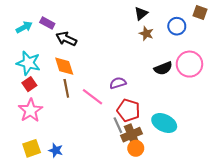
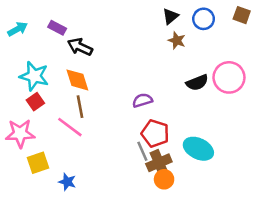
blue circle: (177, 26) -> (204, 19), moved
cyan arrow: (24, 27) -> (18, 29), moved
pink line: (93, 97) -> (70, 127), moved
pink star: (30, 110) -> (20, 133), moved, turned 30
yellow square: (32, 148) -> (38, 163), moved

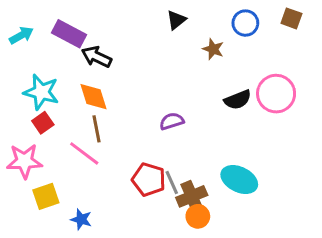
black triangle: (170, 16) -> (176, 20), moved
purple rectangle: (57, 28) -> (69, 34), size x1.5
red pentagon: (155, 133) -> (149, 180), moved

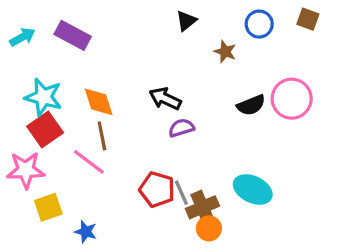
black arrow: (97, 57) -> (165, 99), moved
red square: (43, 123) -> (45, 129), size x1.5

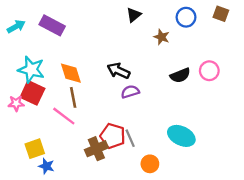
pink circle: (292, 99) -> (209, 71), size x0.7
red square: (45, 129) -> (32, 93), turned -30
pink star: (26, 170) -> (16, 103), moved, size x0.6
brown cross: (202, 207) -> (96, 149), moved
blue star: (86, 232) -> (46, 166), moved

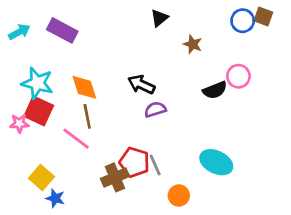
blue circle: (186, 17) -> (243, 21), moved
pink circle: (209, 71) -> (238, 76), moved
yellow square: (35, 149) -> (41, 177), turned -30

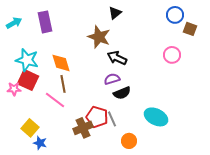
brown square: (263, 17) -> (190, 29), moved
purple rectangle: (62, 30) -> (45, 22), turned 50
brown star: (193, 44) -> (99, 37), moved, size x1.6
black arrow: (141, 85) -> (117, 58), moved
black semicircle: (215, 90) -> (122, 93), moved

